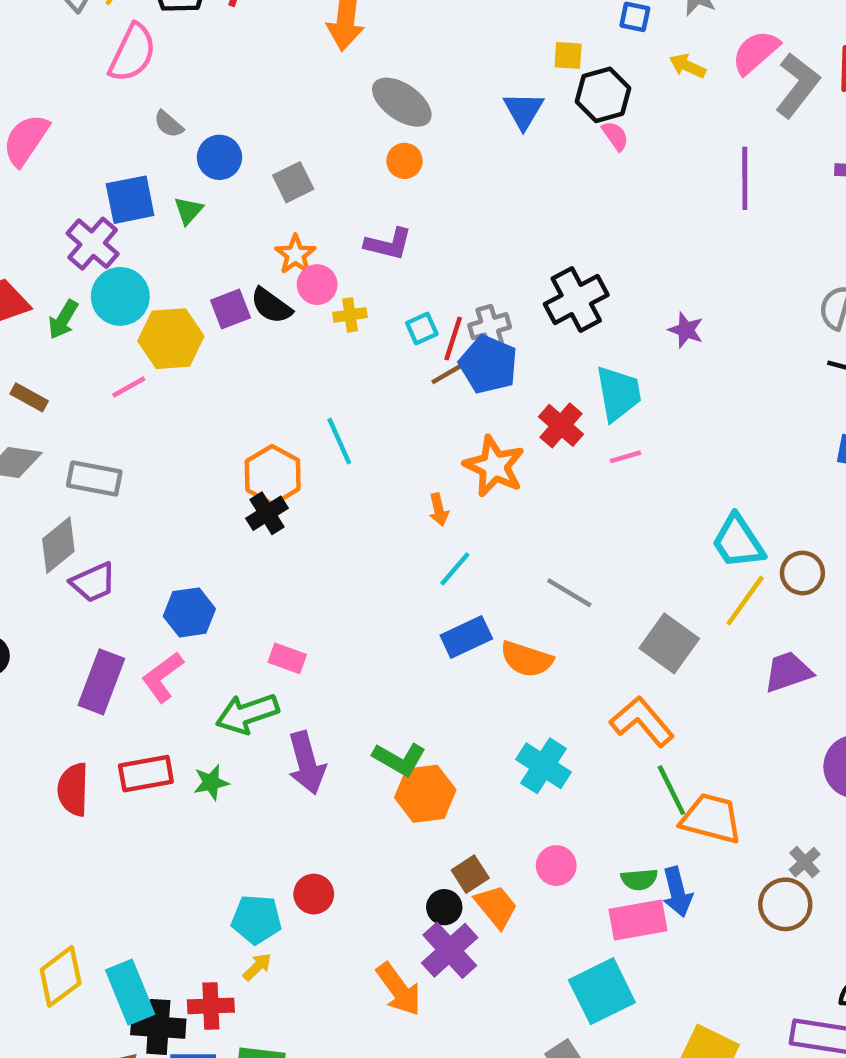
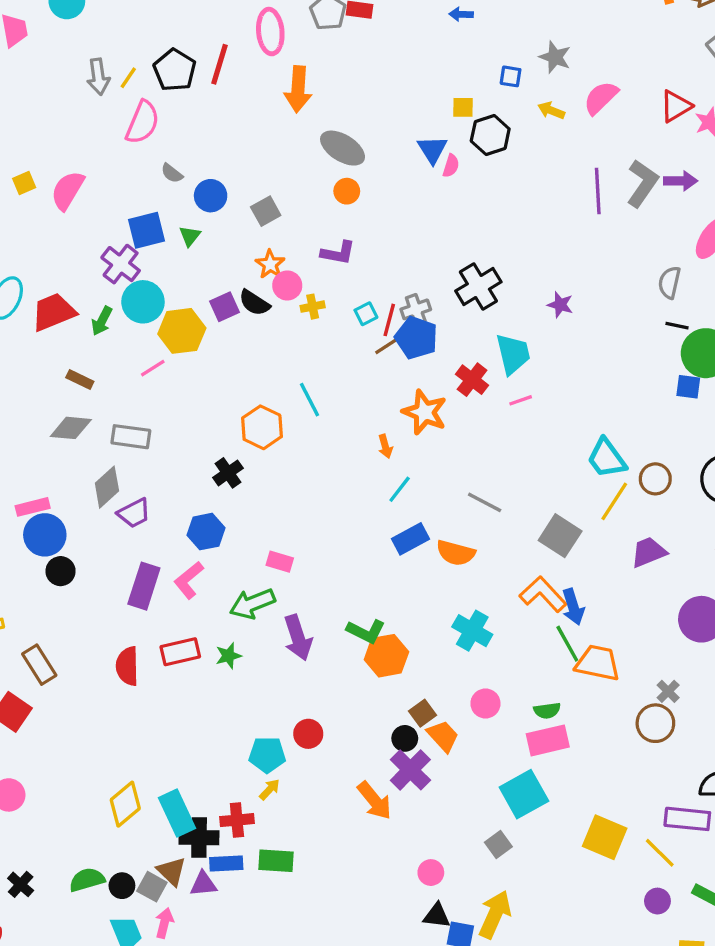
gray L-shape: (797, 85) -> (642, 183), moved
pink semicircle: (615, 136) -> (451, 166), moved, turned 55
black cross: (267, 513) -> (228, 473), moved
blue arrow: (677, 892) -> (573, 607), moved

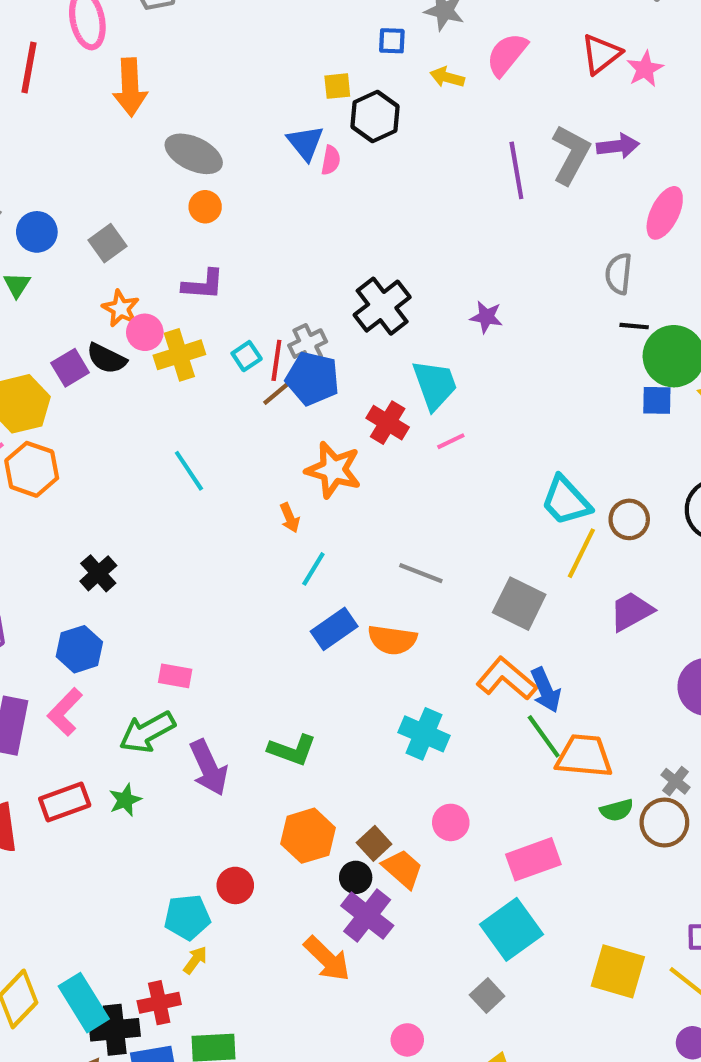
yellow cross: (313, 307) -> (179, 355), size x1.6
orange hexagon: (262, 427) -> (32, 469), moved
orange hexagon: (386, 656) -> (308, 836), moved
green semicircle: (547, 711) -> (617, 810), moved

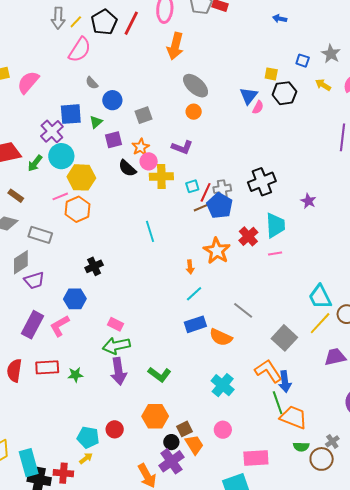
purple square: (70, 368) -> (113, 140), moved
green arrow: (147, 732) -> (116, 346), moved

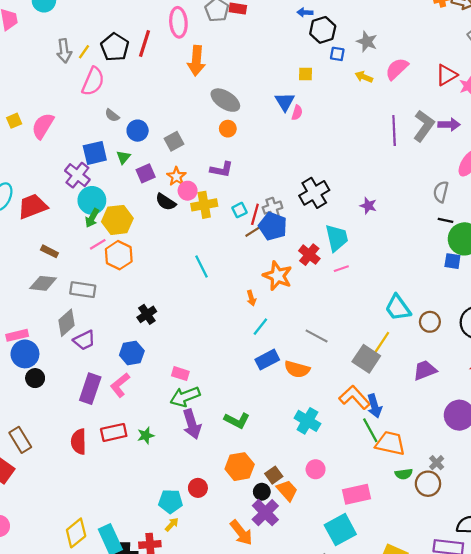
black hexagon: (284, 93) -> (323, 30), moved
green arrow: (35, 163) -> (92, 218), moved
yellow line: (320, 323) -> (381, 344), moved

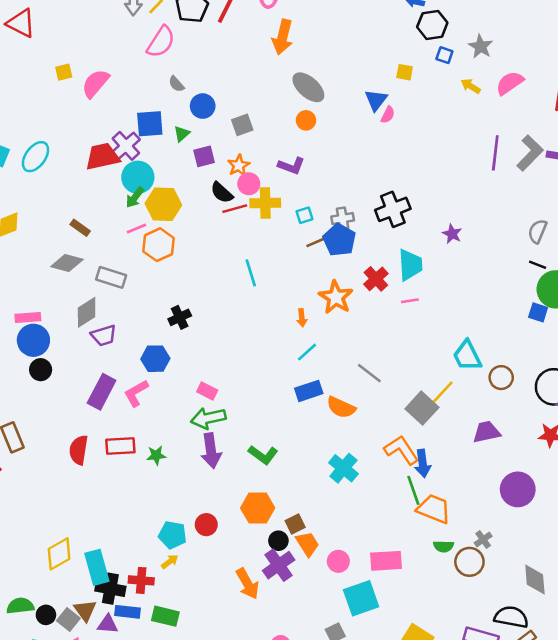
red trapezoid: (32, 206) -> (102, 156), moved
red line: (255, 214) -> (235, 209), moved, turned 50
pink circle: (316, 469) -> (338, 561), moved

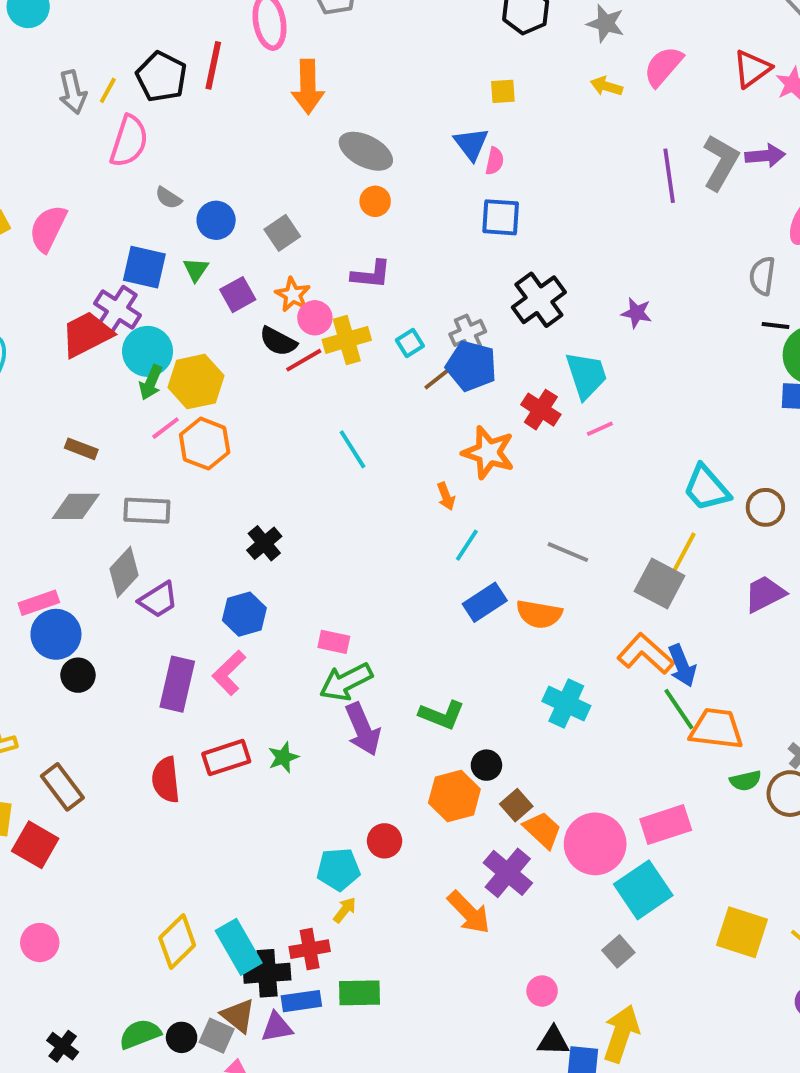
blue square: (444, 55) -> (501, 217), moved, size x1.5
blue square: (150, 124) -> (144, 267), turned 32
black circle: (278, 541) -> (486, 765), moved
pink circle: (338, 561) -> (595, 844), size x1.8

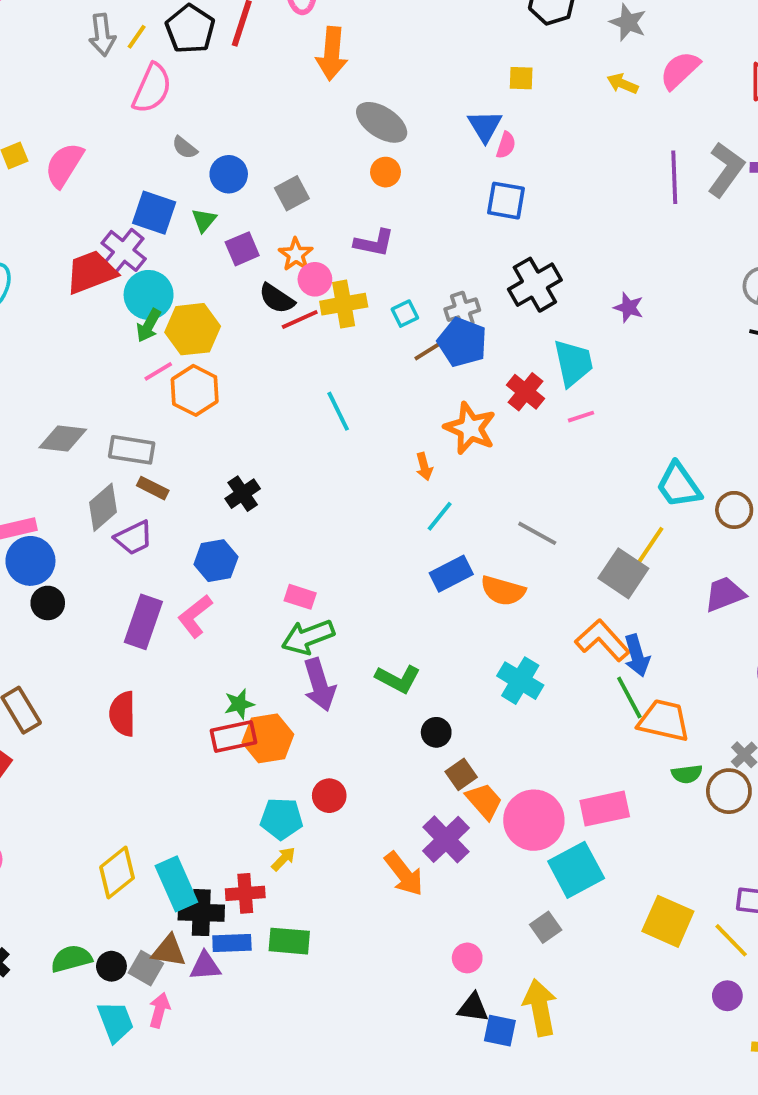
brown rectangle: (81, 449) -> (153, 488), moved
red rectangle: (226, 758) -> (233, 737), moved
orange hexagon: (454, 796) -> (268, 738), moved
brown triangle: (238, 1016) -> (169, 951), turned -36
yellow arrow: (621, 1034) -> (540, 1008), turned -36

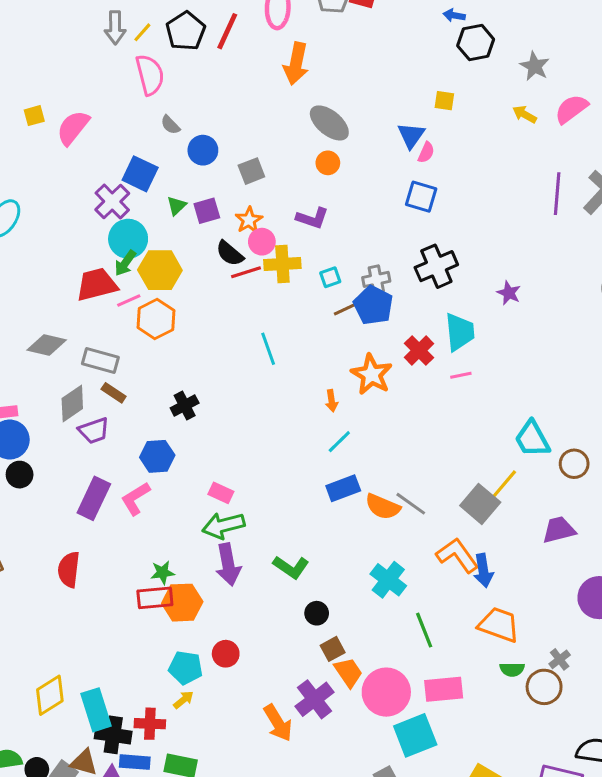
pink semicircle: (152, 88) -> (150, 75), turned -45
green triangle: (204, 220) -> (177, 206), moved
red trapezoid: (91, 272) -> (97, 284), moved
gray line: (537, 533) -> (411, 504), moved
green line: (629, 698) -> (424, 630), moved

